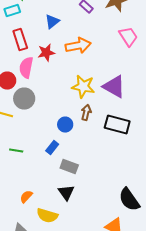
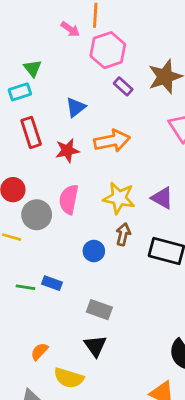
pink semicircle: (26, 68) -> (69, 199), moved
purple triangle: (114, 86) -> (162, 198), size x0.7
blue rectangle: (52, 148) -> (52, 283), moved, turned 72

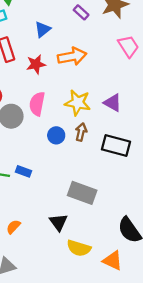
blue circle: (94, 251) -> (56, 135), moved
gray rectangle: (99, 310) -> (82, 193), moved, size x1.4
yellow semicircle: (69, 378) -> (79, 248), moved

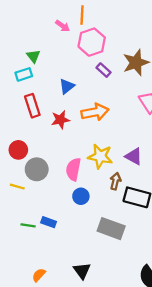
pink semicircle: (37, 104) -> (73, 169), moved
brown arrow: (81, 132) -> (115, 181), moved
blue circle: (56, 135) -> (81, 196), moved
gray rectangle: (82, 193) -> (111, 229), moved

